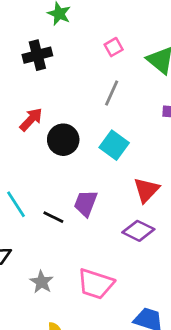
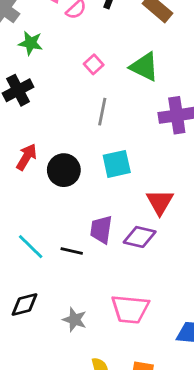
cyan square: (114, 145) -> (117, 164), turned -36
purple diamond: (138, 231) -> (140, 237), moved

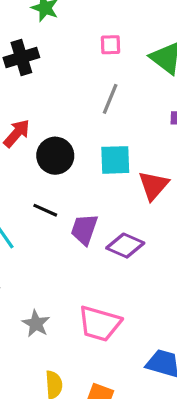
pink square: (94, 64) -> (110, 45), turned 30
red triangle: (160, 202) -> (153, 185), moved
black line: (72, 251) -> (45, 210), moved

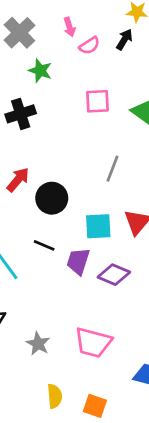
pink square: (110, 45) -> (97, 101), size x1.4
gray line: (110, 99) -> (112, 169), moved
cyan square: (115, 160) -> (98, 226), moved

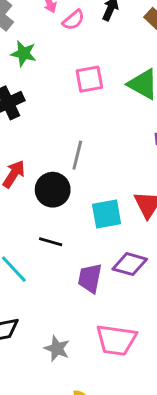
gray line: (112, 169) -> (77, 155), moved
purple trapezoid: (78, 261) -> (90, 278), moved

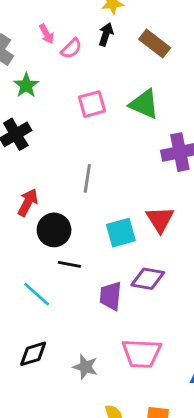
green star: (24, 54) -> (26, 85), turned 30
black circle: (53, 190) -> (54, 230), moved

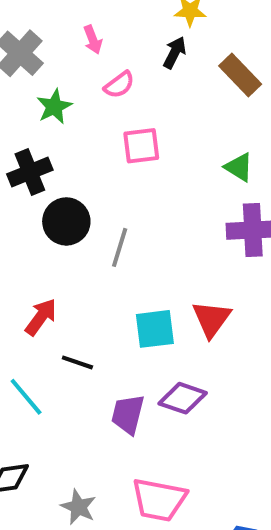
pink semicircle: (71, 48) -> (119, 85), moved
green triangle: (144, 104) -> (239, 167), moved, size x0.7
red arrow: (28, 202) -> (41, 317), moved
black circle: (54, 230) -> (66, 221), moved

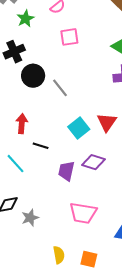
gray line: (120, 247) -> (60, 88), turned -54
red arrow: (41, 317) -> (22, 124), turned -30
cyan square: (155, 329) -> (79, 128), turned -30
gray star: (78, 507) -> (30, 218), moved, turned 30

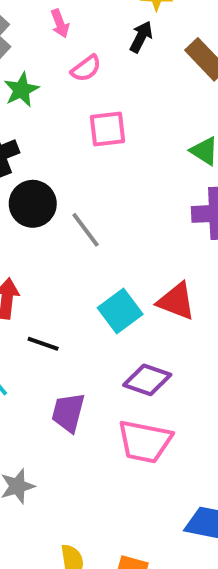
red triangle: (107, 122) -> (176, 301), turned -45
purple trapezoid: (66, 171) -> (68, 413), moved
pink trapezoid: (83, 213) -> (145, 441), moved

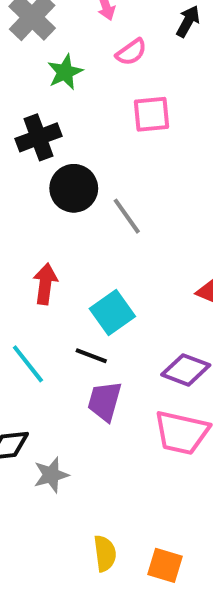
cyan square: (120, 311) -> (112, 313), moved
black line: (43, 344) -> (91, 356), moved

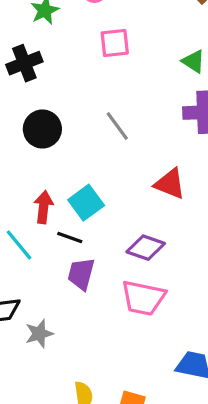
black circle: (74, 188) -> (42, 129), moved
gray line: (127, 216) -> (117, 126), moved
red arrow: (45, 284) -> (44, 207), moved

